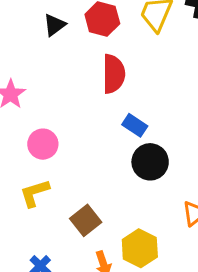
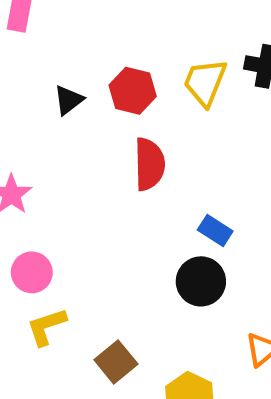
blue rectangle: (135, 125) -> (215, 231), moved
pink circle: (43, 144) -> (32, 272), moved

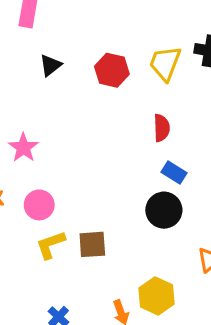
black triangle: (69, 100) -> (50, 65), moved
red semicircle: (149, 164) -> (162, 128), moved, size x0.7
brown square: (116, 362) -> (92, 244), moved, turned 36

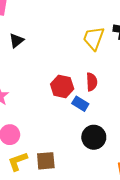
red hexagon: (112, 70) -> (62, 86), moved
blue rectangle: (174, 172) -> (80, 104), moved

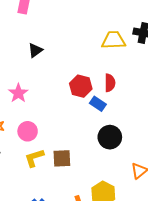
yellow trapezoid: (94, 38) -> (114, 40), turned 65
black triangle: (16, 41) -> (35, 50), moved

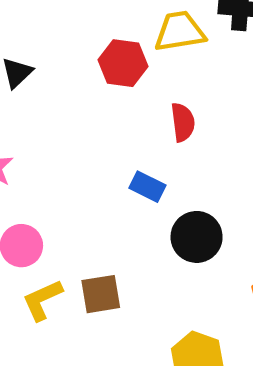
red hexagon: (81, 86) -> (123, 63), moved
blue rectangle: (98, 104) -> (147, 187), moved

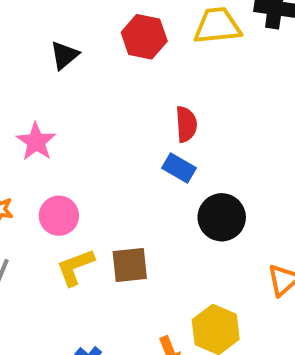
red hexagon: (123, 63) -> (144, 37), moved
red semicircle: (183, 122) -> (186, 124), moved

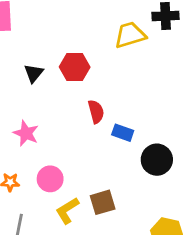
red hexagon: (144, 37) -> (75, 67), moved
red semicircle: (186, 124) -> (96, 112), moved

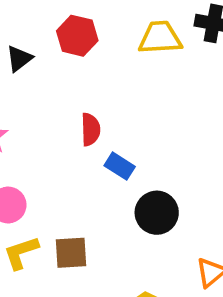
red hexagon: (75, 67) -> (77, 36), moved

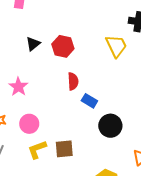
red hexagon: (77, 36) -> (63, 46), moved
yellow trapezoid: (160, 38) -> (116, 46), moved, turned 70

